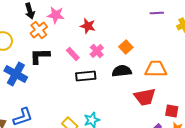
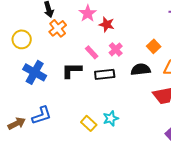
pink star: (56, 15) -> (88, 13), moved, turned 30
orange square: (126, 47) -> (154, 46), moved
black L-shape: (40, 56) -> (72, 70), moved

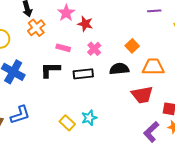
pink rectangle: (92, 52) -> (63, 48), moved, turned -32

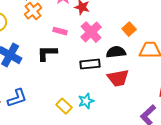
pink cross: (94, 49) -> (91, 32), size x1.5
black rectangle: (83, 74) -> (90, 64), moved
red trapezoid: (142, 95) -> (118, 78), moved

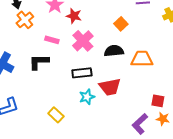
orange square: (129, 29) -> (121, 24), moved
black semicircle: (116, 52) -> (114, 51), moved
cyan star: (86, 101) -> (87, 97), moved

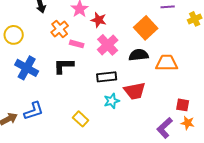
orange cross: (25, 20) -> (60, 29), moved
orange square: (121, 24) -> (146, 28), size x1.6

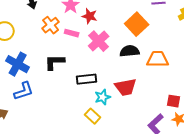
pink rectangle: (77, 44) -> (72, 33), moved
black rectangle: (107, 77) -> (87, 79), moved
blue L-shape: (34, 111) -> (24, 91), moved
yellow rectangle: (81, 119) -> (93, 116), moved

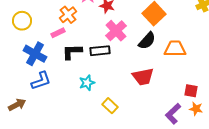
pink rectangle: (72, 33) -> (58, 33), moved, turned -40
black semicircle: (130, 51) -> (147, 41), turned 138
black rectangle: (87, 79) -> (100, 51), moved
cyan star: (103, 97) -> (87, 83), moved

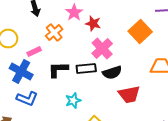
pink rectangle: (58, 33) -> (34, 52), moved
black semicircle: (147, 41) -> (112, 72), moved, turned 30
blue L-shape: (41, 81) -> (27, 98), turned 40

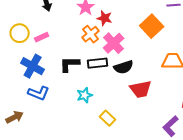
orange cross: (54, 32) -> (91, 34), moved
pink rectangle: (34, 52) -> (42, 37), moved

